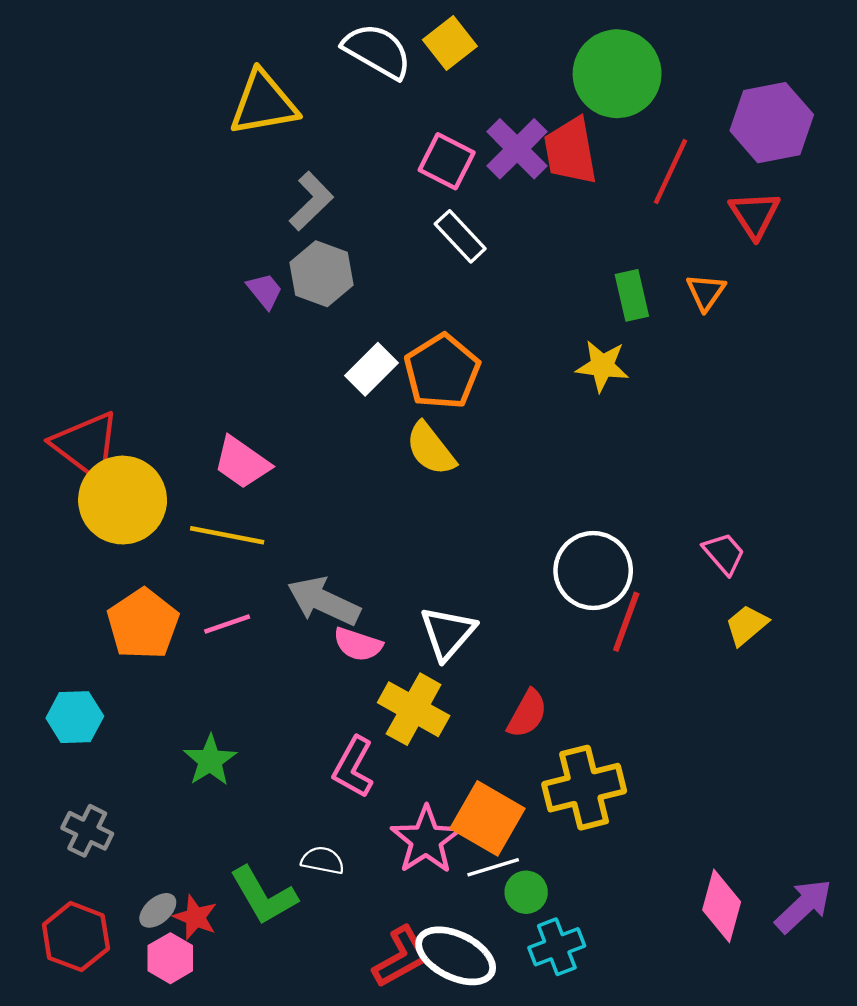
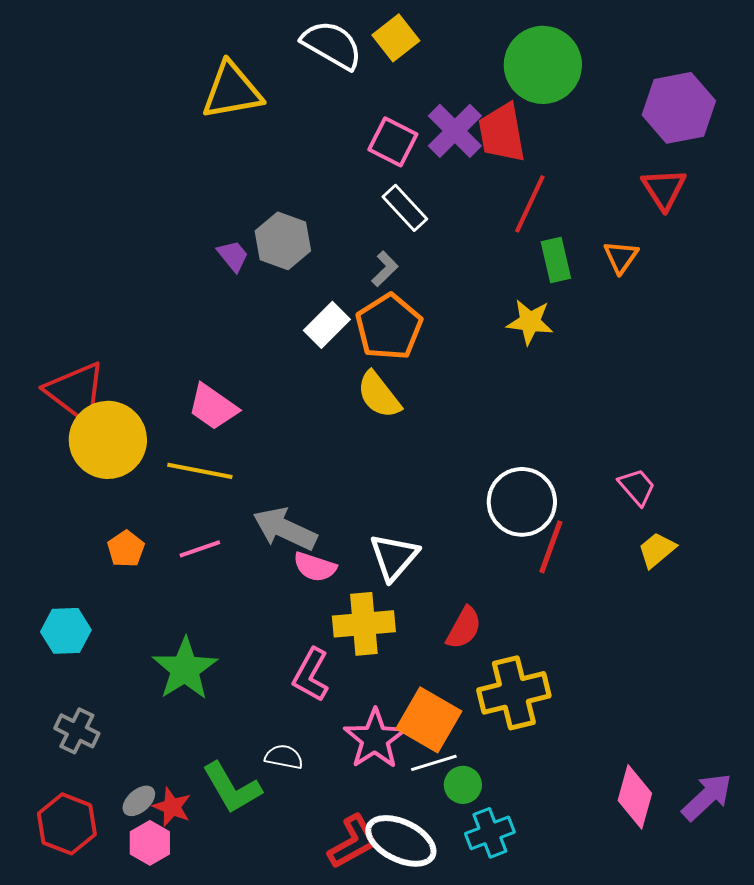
red line: (670, 171) -> (530, 204), moved
gray L-shape: (311, 201) -> (385, 269), moved, size x0.7
orange pentagon: (143, 624) -> (126, 549), size x0.6
yellow cross: (414, 709) -> (364, 624), turned -34
green star: (210, 760) -> (185, 669), size x1.4

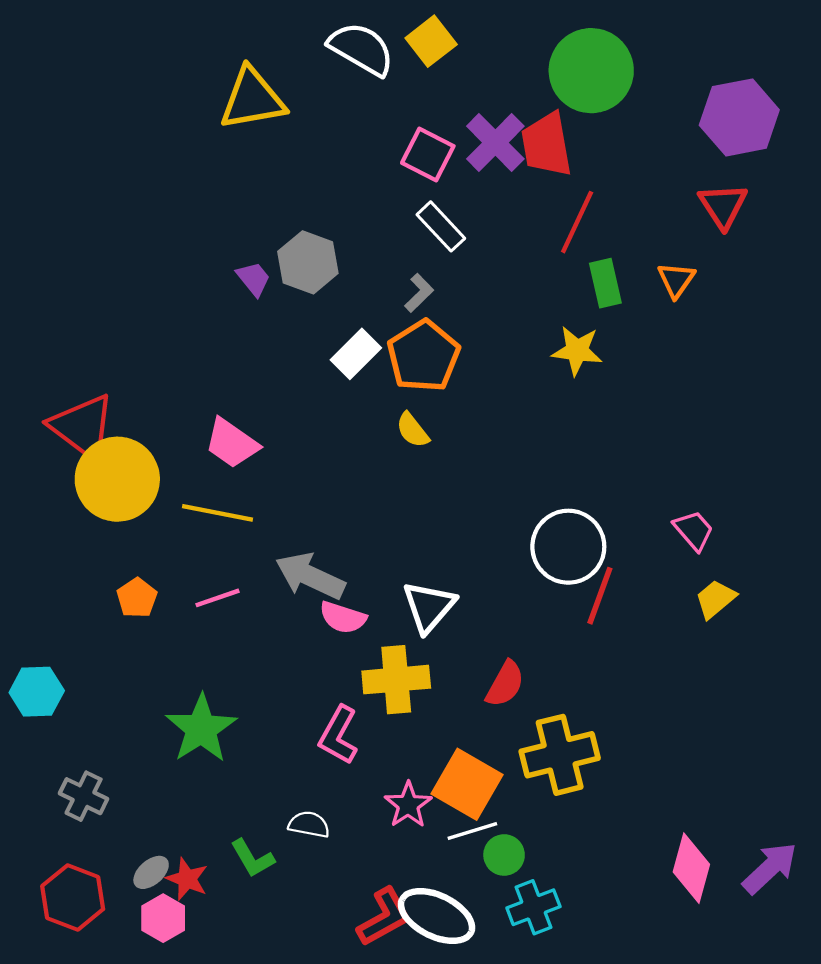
yellow semicircle: (379, 395) -> (413, 430), size x0.7
cyan hexagon: (66, 631) -> (37, 692), moved
pink star: (375, 739) -> (408, 805), size x0.7
green L-shape: (232, 788) -> (252, 858), size x0.7

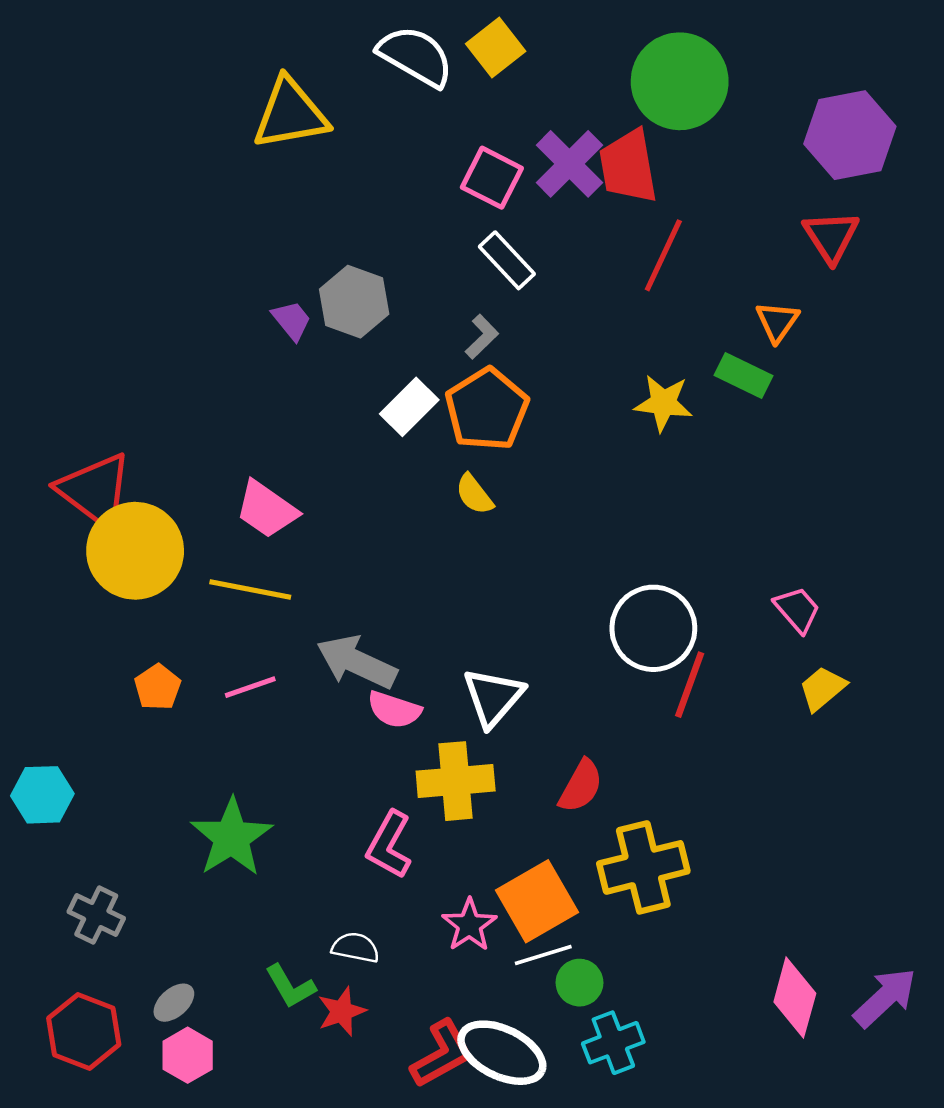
green rectangle: (605, 283) -> (743, 375), moved, turned -51
orange square: (467, 784) -> (537, 901), turned 30
red star: (187, 879) -> (342, 1011), moved, turned 30

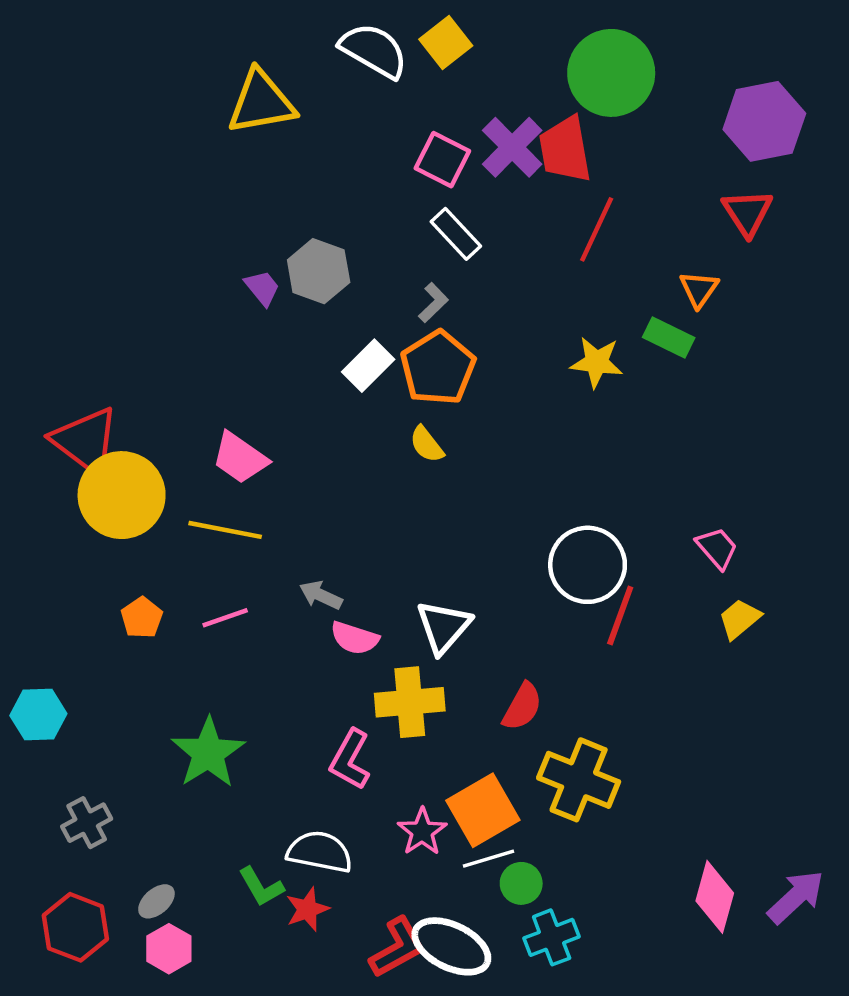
gray arrow: (357, 662) -> (321, 595), size x0.6
yellow cross: (643, 867) -> (579, 780), turned 36
gray cross: (96, 915) -> (87, 823), turned 36
white semicircle: (355, 948) -> (320, 852), size x1.5

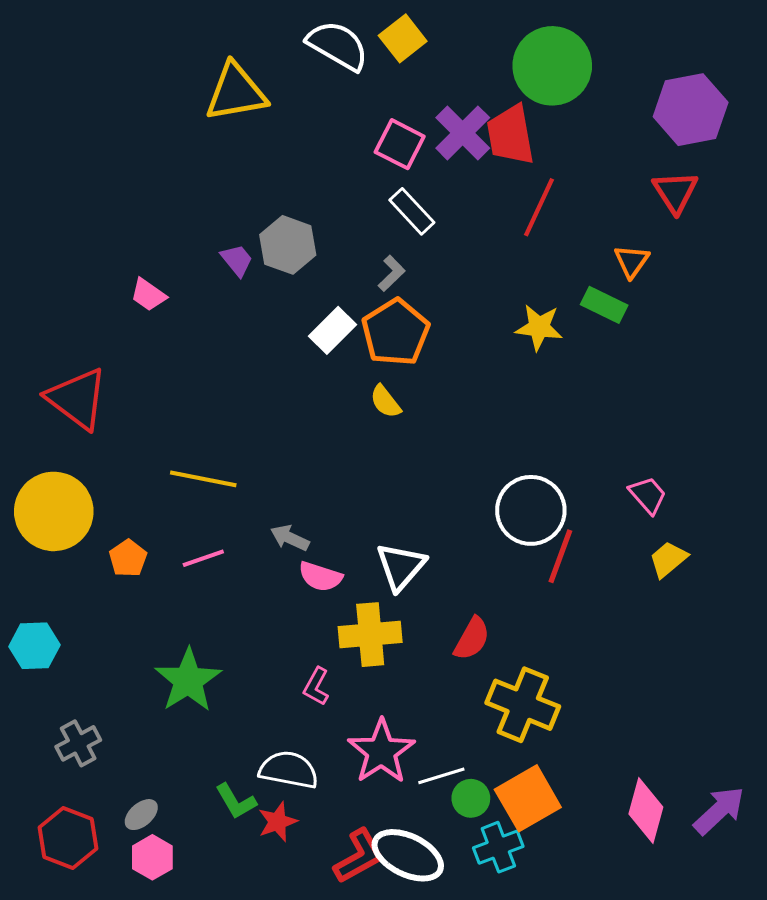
pink trapezoid: (240, 458) -> (148, 295), moved, size x0.7
yellow circle: (122, 495) -> (54, 511), moved
pink L-shape: (350, 760) -> (316, 686), size x0.7
orange square: (483, 810) -> (528, 798), moved
pink star: (422, 832) -> (381, 752), size x1.5

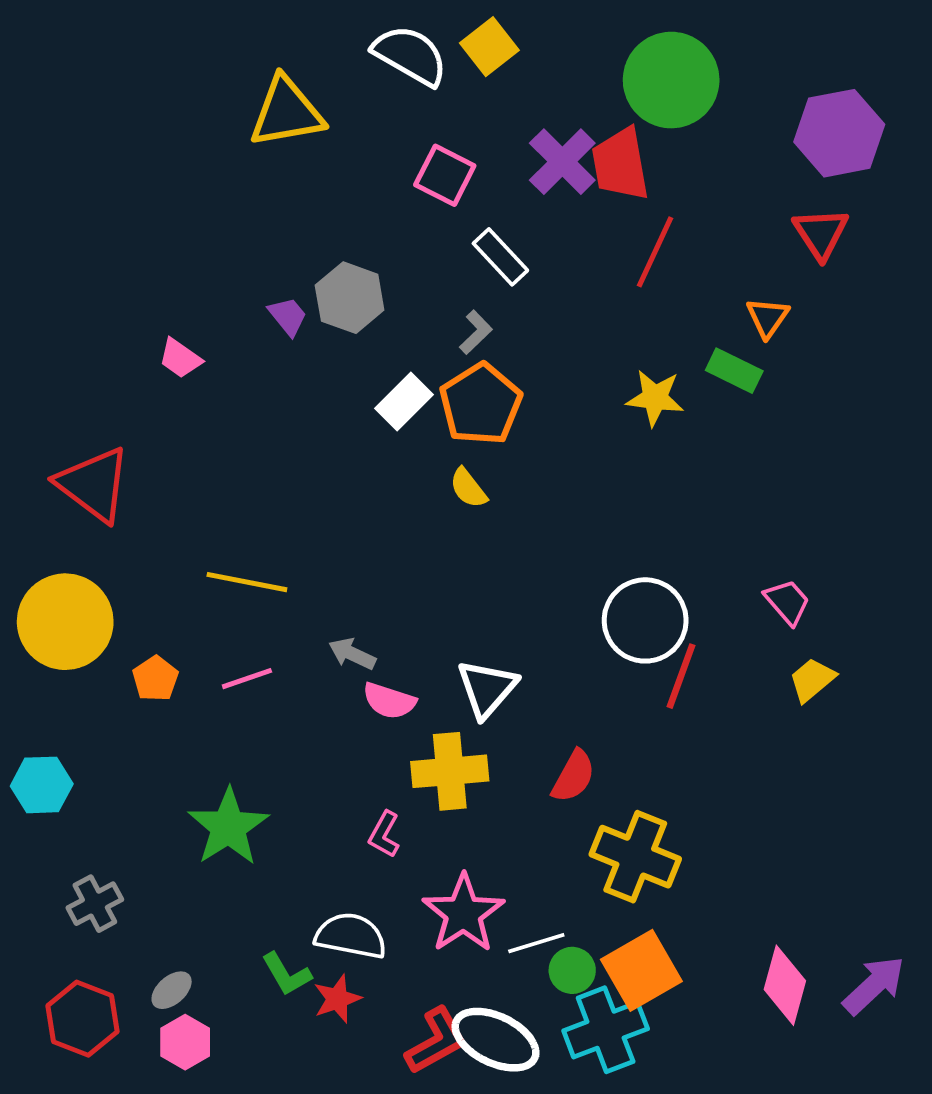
pink square: (400, 144) -> (445, 175), moved
cyan cross: (498, 847) -> (606, 1030), size x1.4

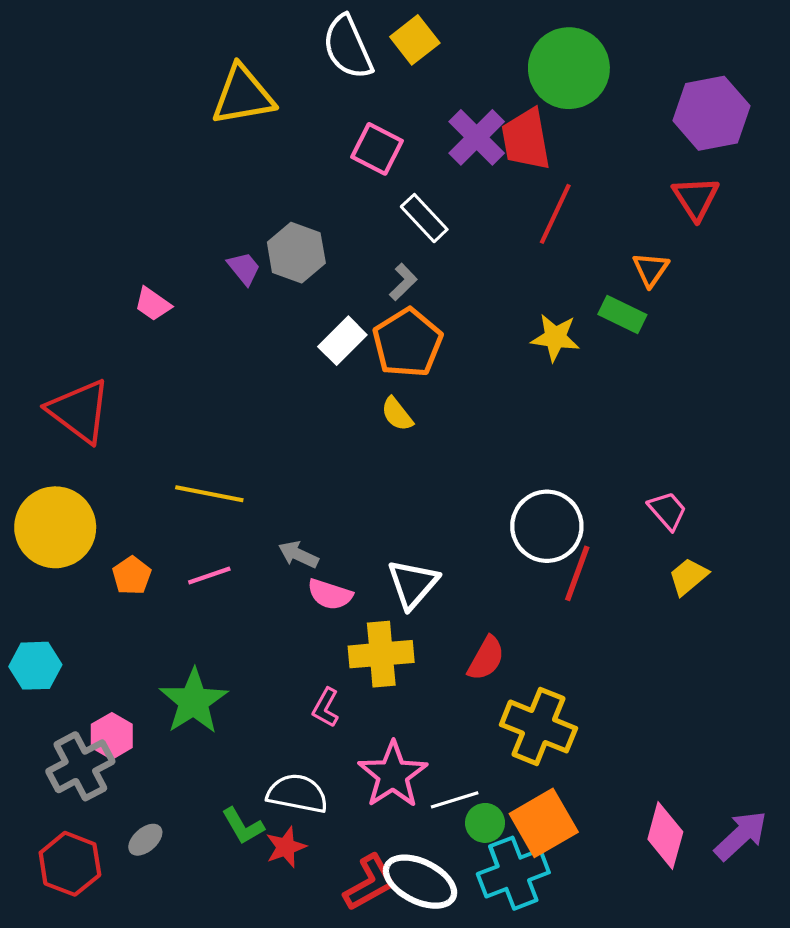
white semicircle: (410, 55) -> (348, 47), turned -144
gray cross: (95, 904) -> (80, 766), size x1.4
pink hexagon: (185, 1042) -> (112, 736), moved

